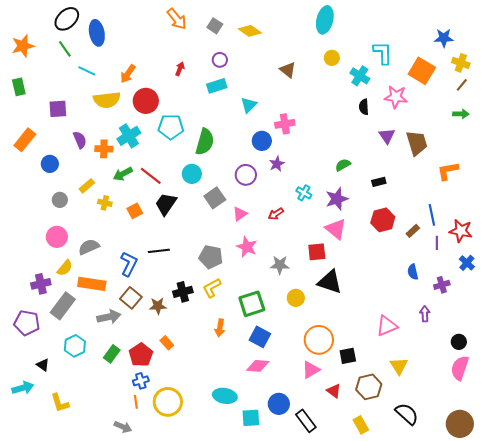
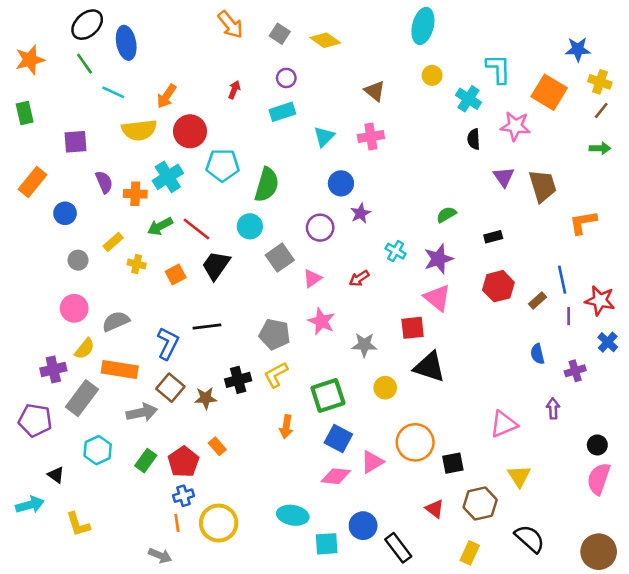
pink cross: (285, 124) -> (371, 137), moved
pink triangle: (311, 370) -> (372, 462), moved
yellow rectangle: (361, 425) -> (470, 553), turned 54

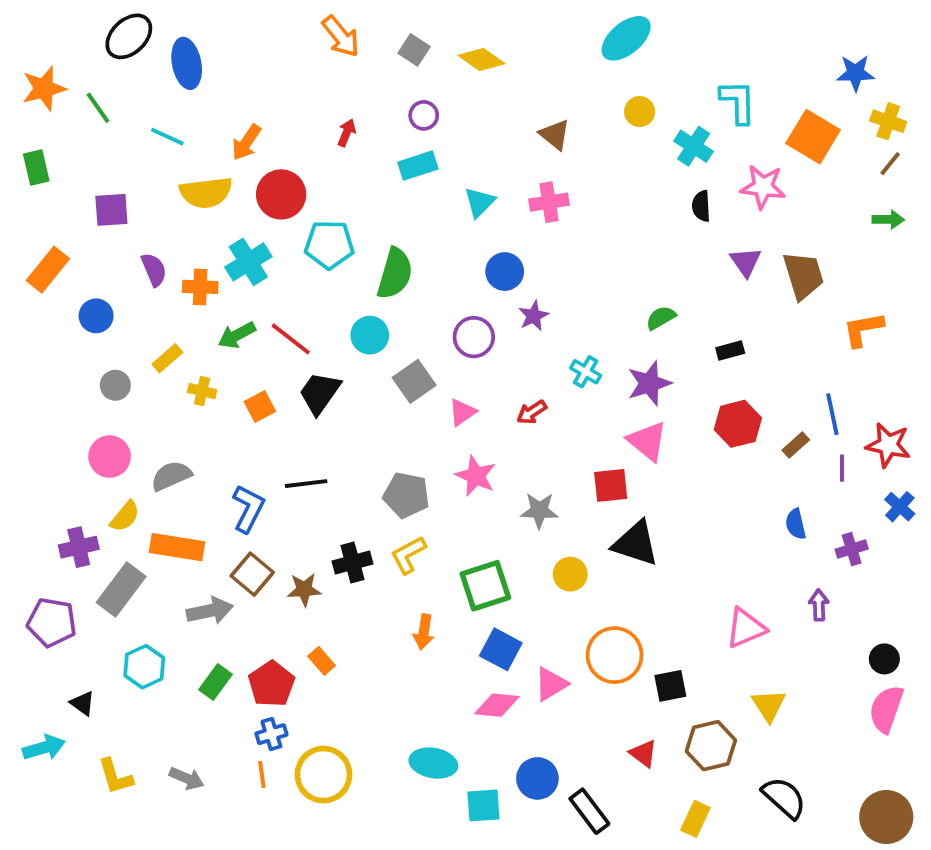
cyan ellipse: (423, 26) -> (626, 38), turned 36
green line: (85, 64) -> (98, 108), moved
gray arrow: (160, 556) -> (187, 778), moved

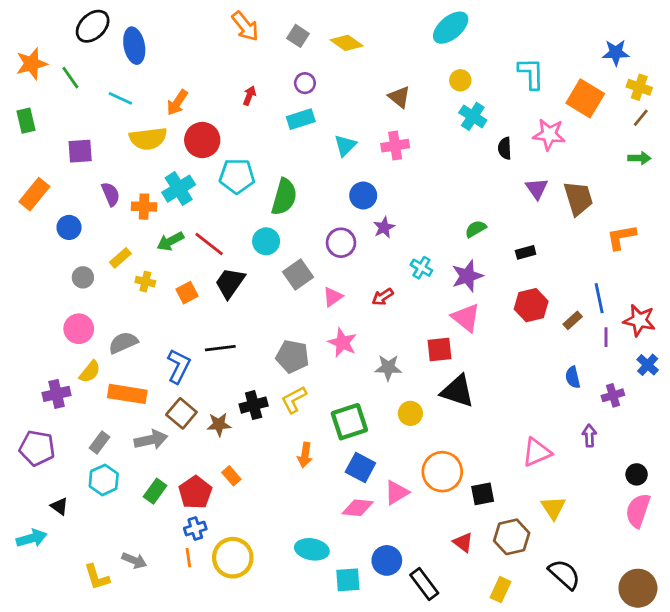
cyan cross: (694, 146) -> (473, 116), moved
gray rectangle: (121, 590) -> (100, 442), moved, size x0.6
yellow L-shape: (115, 776) -> (97, 577), moved

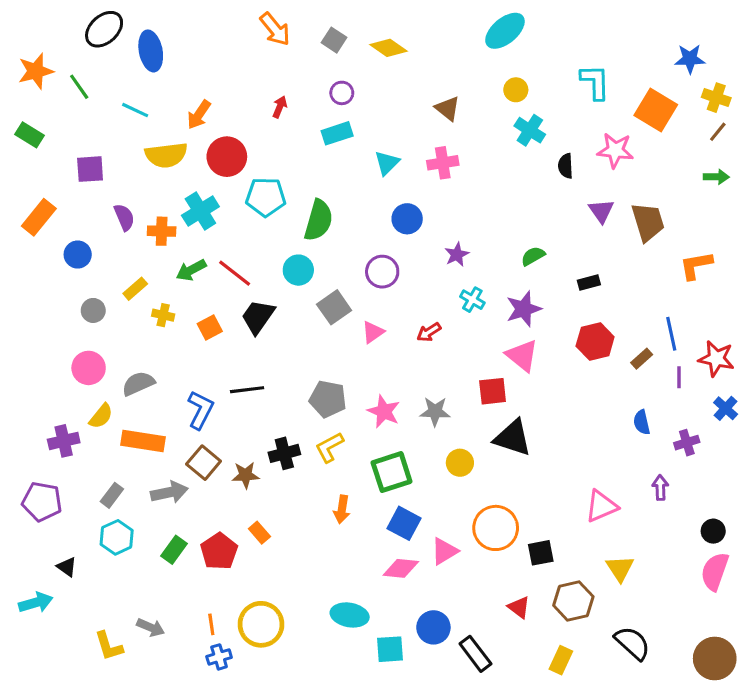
green rectangle: (26, 121) -> (29, 135), turned -45
purple star: (384, 227) -> (457, 255), moved
pink star: (342, 343) -> (384, 411), moved
blue cross: (195, 529) -> (219, 657), moved

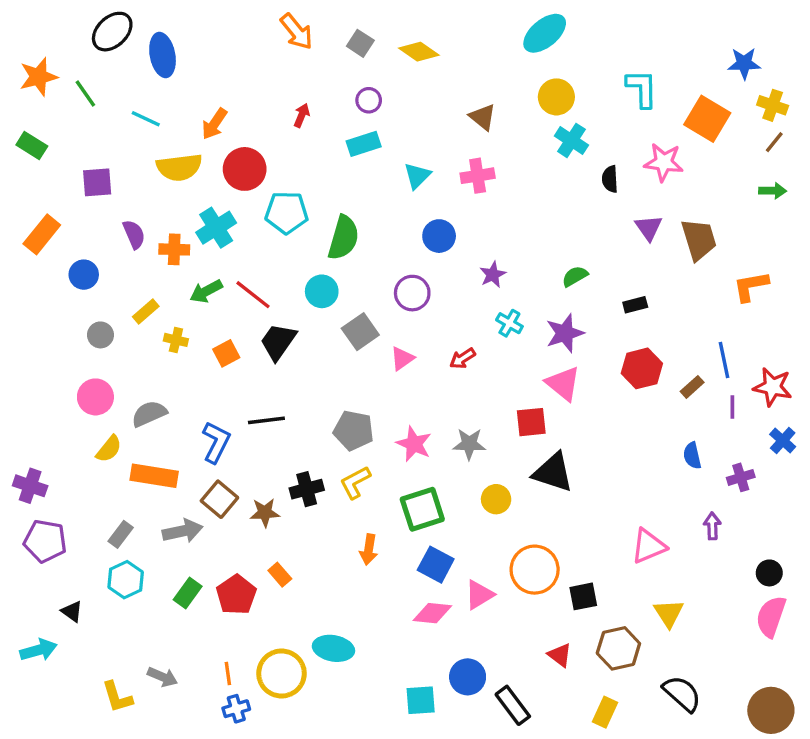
yellow circle: (516, 90) -> (556, 97), size x1.4
purple cross: (64, 441) -> (30, 486), moved, turned 32
cyan ellipse: (350, 615) -> (333, 648), moved

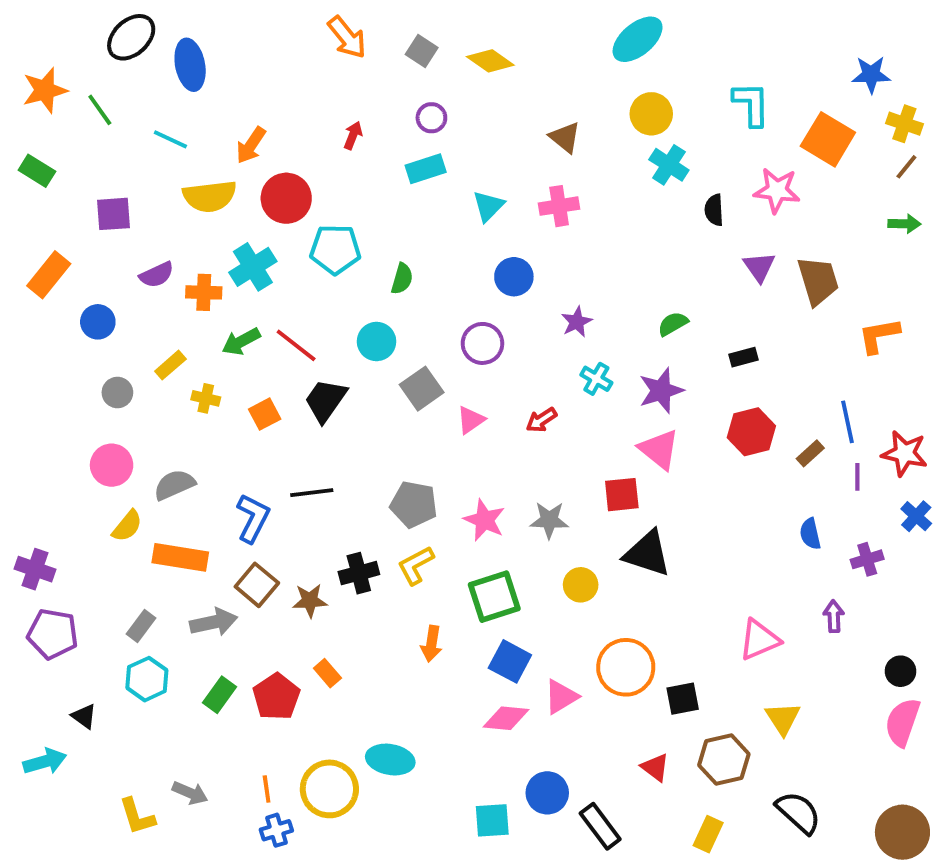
purple semicircle: (134, 234) -> (157, 275), turned 88
green semicircle: (344, 238) -> (402, 279), size x0.6

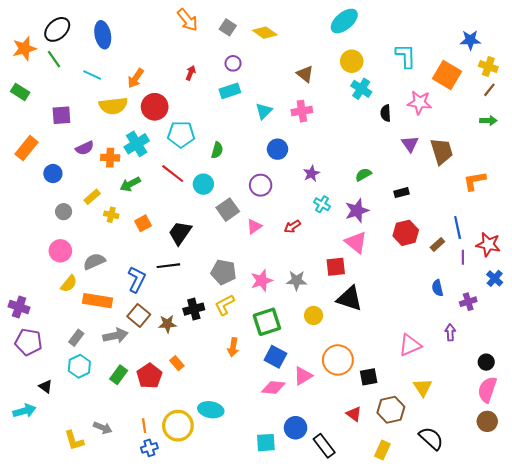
black ellipse: (131, 37) -> (57, 29), moved
red line: (296, 345) -> (173, 174), moved
black trapezoid: (325, 400) -> (180, 233), moved
pink star: (484, 520) -> (262, 281), turned 30
brown circle: (902, 832) -> (487, 421), moved, size x0.7

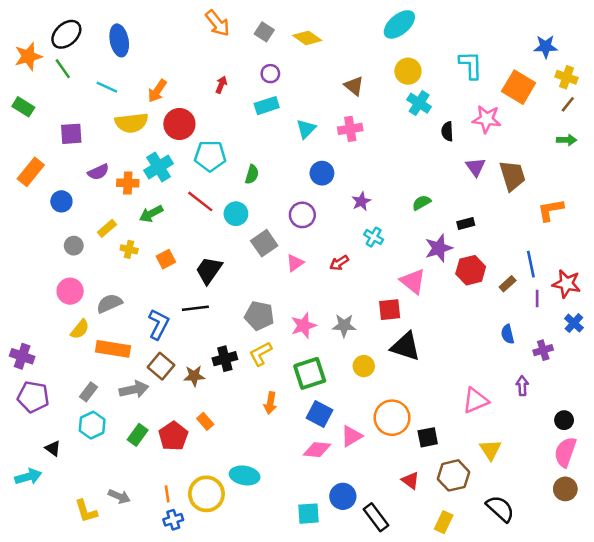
purple star: (357, 211) -> (439, 248), moved

